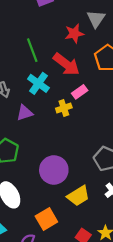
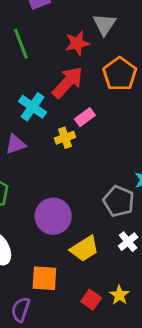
green line: (32, 50) -> (21, 44), moved
red arrow: (66, 64) -> (68, 82), turned -84
orange square: (46, 219) -> (44, 278), turned 35

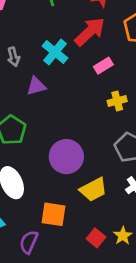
yellow cross: (65, 138) -> (117, 101), moved

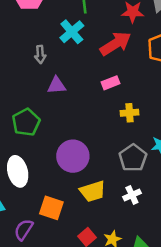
cyan cross: (55, 52) -> (72, 32), moved
pink rectangle: (103, 66) -> (111, 83), moved

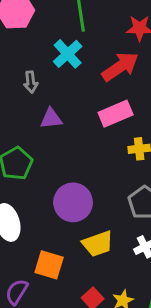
pink rectangle: (111, 83) -> (116, 114), size x1.5

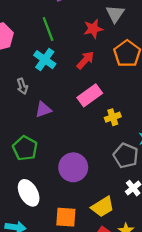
red arrow: (120, 67) -> (85, 60), size x0.7
yellow trapezoid: (98, 244) -> (103, 207), moved

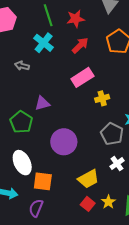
red star: (93, 29) -> (75, 19), moved
gray arrow: (22, 86) -> (22, 66), turned 120
purple triangle: (43, 110) -> (42, 103), moved
orange square: (66, 217) -> (43, 181), moved

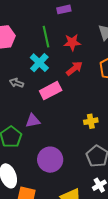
pink rectangle: (82, 77) -> (51, 91), moved

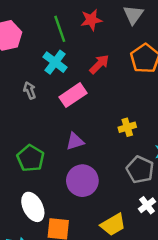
red star: (72, 42) -> (91, 20), moved
gray arrow: (16, 83) -> (30, 90), turned 56
purple triangle: (33, 121) -> (75, 141), moved

